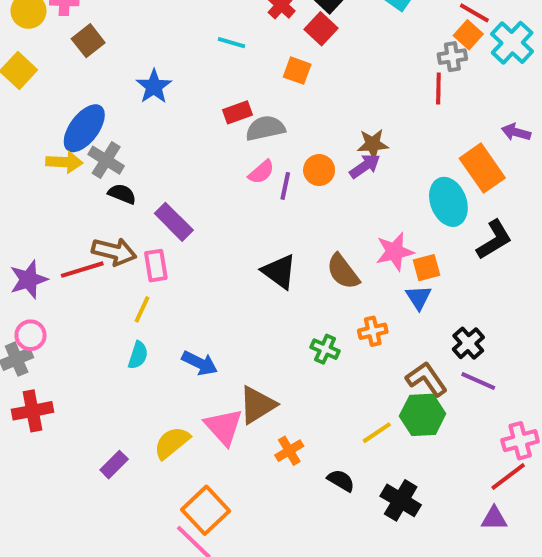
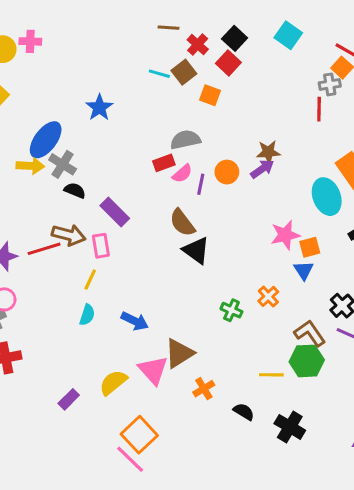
brown square: (88, 41) -> (184, 72), moved
red rectangle: (237, 112) -> (164, 163), moved
brown semicircle: (343, 272) -> (182, 223), moved
orange cross: (373, 331) -> (268, 296), turned -30
yellow line: (377, 433) -> (271, 375), turned 35

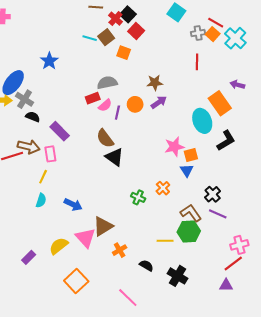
black square: (235, 38) -> (128, 14), moved
gray cross: (330, 84) -> (198, 33), moved
brown star: (268, 152) -> (155, 83), moved
pink line: (130, 459) -> (128, 298), moved

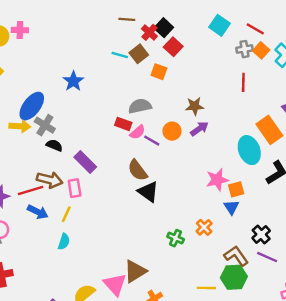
red line: (216, 23) -> (255, 29), moved
red rectangle: (93, 98) -> (123, 124), turned 40
purple line: (117, 113) -> (152, 141), turned -72
blue arrow: (73, 205) -> (38, 212), moved

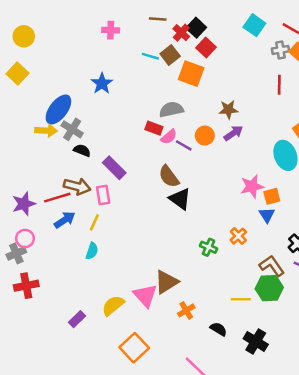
pink cross: (20, 30) -> (111, 30), moved
orange square: (159, 72) -> (191, 74), size x1.5
blue arrow: (38, 212) -> (65, 220), turned -60

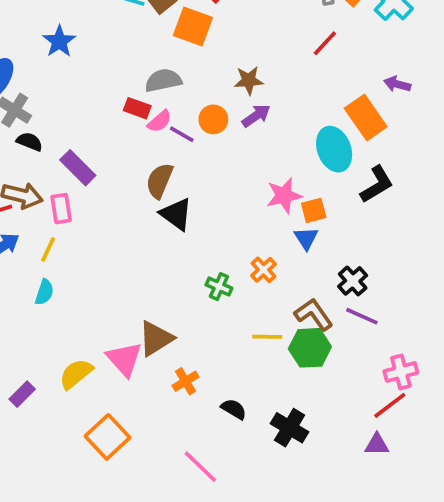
red line: (279, 85) -> (325, 43), turned 42
brown semicircle: (169, 176) -> (160, 181), turned 60
yellow line: (241, 299) -> (267, 337), moved

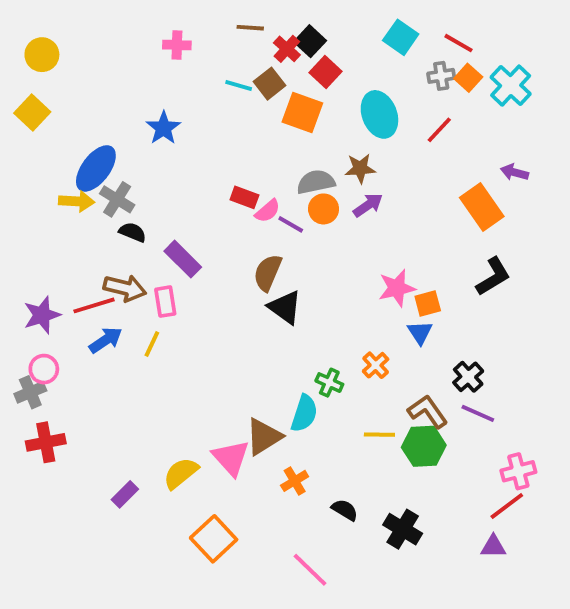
gray semicircle: (163, 80) -> (316, 182), moved
cyan ellipse: (334, 149) -> (379, 114), moved
cyan semicircle: (44, 292) -> (304, 413), moved, size x1.4

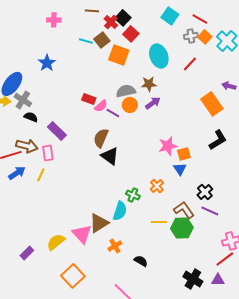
black cross: (403, 529) -> (193, 279), moved

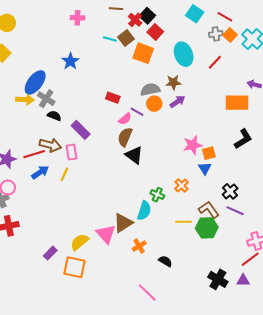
orange rectangle: (212, 104) -> (237, 103), turned -55
pink semicircle: (101, 106) -> (125, 119), moved
orange square: (73, 276) -> (74, 267), moved, turned -35

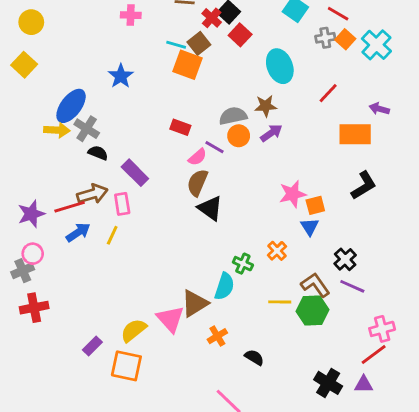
orange square: (143, 53) -> (187, 65), moved
red line: (215, 62) -> (328, 93), moved
brown arrow: (50, 145) -> (92, 194), turned -30

